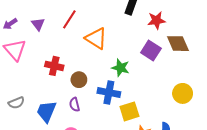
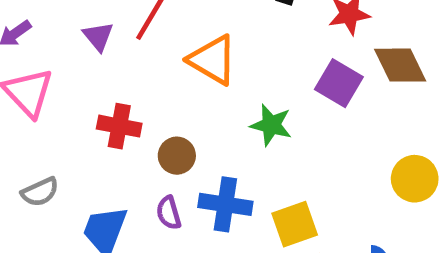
purple triangle: (38, 24) -> (98, 36), moved
blue cross: (109, 92) -> (225, 204), moved
gray semicircle: (16, 103) -> (40, 192), moved

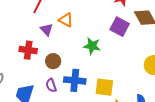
purple triangle: (98, 36) -> (47, 30), moved
orange triangle: (213, 60) -> (66, 20), size x0.7
yellow square: (295, 224) -> (104, 87), turned 30

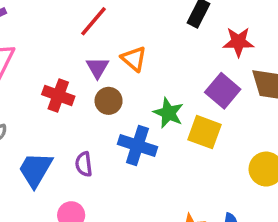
brown circle: (53, 61) -> (109, 101), moved
blue cross: (75, 80) -> (137, 145), moved
yellow square: (104, 87) -> (204, 132), moved

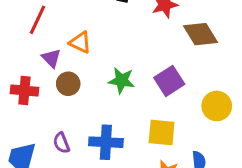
purple square: (223, 91) -> (169, 81), moved, turned 32
yellow square: (204, 132) -> (162, 133), moved
blue cross: (137, 145) -> (106, 142), moved

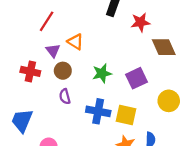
green star: (122, 80) -> (102, 73), turned -30
blue cross: (106, 142) -> (98, 111), moved
purple semicircle: (61, 143) -> (65, 96), moved

